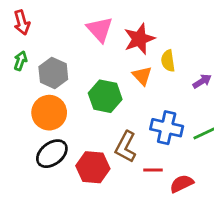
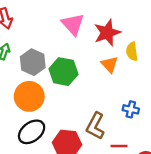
green hexagon: (105, 96) -> (63, 72), moved
blue cross: (167, 128) -> (131, 109), size x0.6

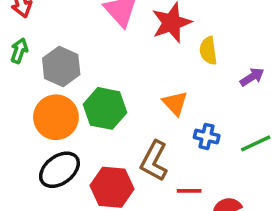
orange triangle: (110, 64) -> (175, 103), moved
green hexagon: (63, 72) -> (105, 108), moved

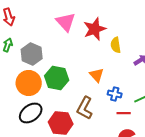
red line: (189, 191) -> (124, 113), moved

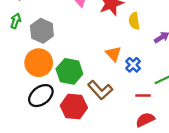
green hexagon: (57, 78) -> (69, 71), moved
blue cross: (115, 94) -> (133, 65), moved, turned 32
brown L-shape: (85, 108) -> (100, 90), turned -70

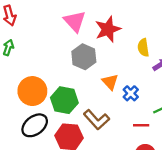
yellow semicircle: (134, 21) -> (143, 48), moved
gray hexagon: (42, 31) -> (84, 57), moved

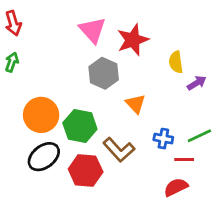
blue cross: (131, 93) -> (163, 139), moved, turned -35
red line: (141, 125) -> (184, 159), moved

